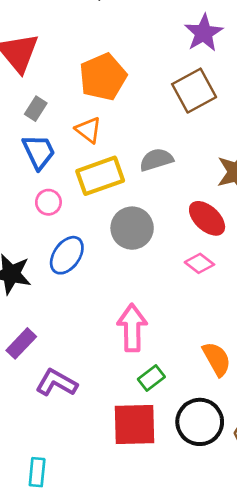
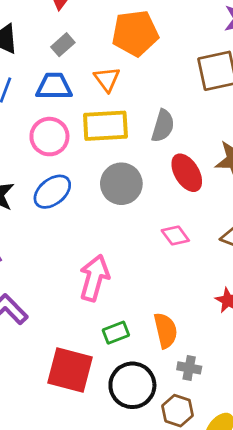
blue trapezoid: (39, 152) -> (54, 86), turned -81
gray semicircle: (156, 160) -> (163, 126), turned 108
pink circle: (48, 202) -> (49, 137), size x1.5
red ellipse: (207, 218) -> (187, 173), moved
green rectangle: (151, 378) -> (116, 333), moved

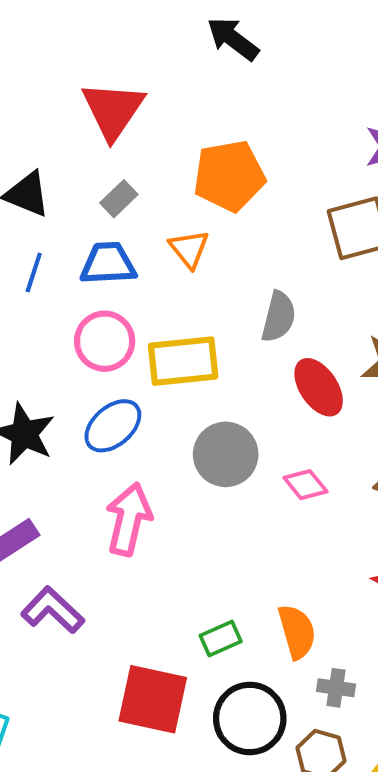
yellow rectangle: (105, 126) -> (183, 361), moved
gray circle: (121, 184) -> (226, 454), moved
pink arrow: (94, 278) -> (129, 519), moved

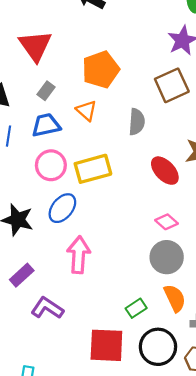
gray semicircle: (279, 317) -> (137, 122), moved
gray circle: (226, 454) -> (167, 257), moved

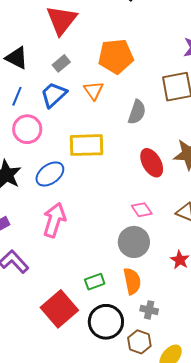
blue trapezoid: (46, 125) -> (54, 95), turned -44
pink circle: (51, 165) -> (27, 129), moved
red square: (106, 345) -> (59, 309), turned 33

